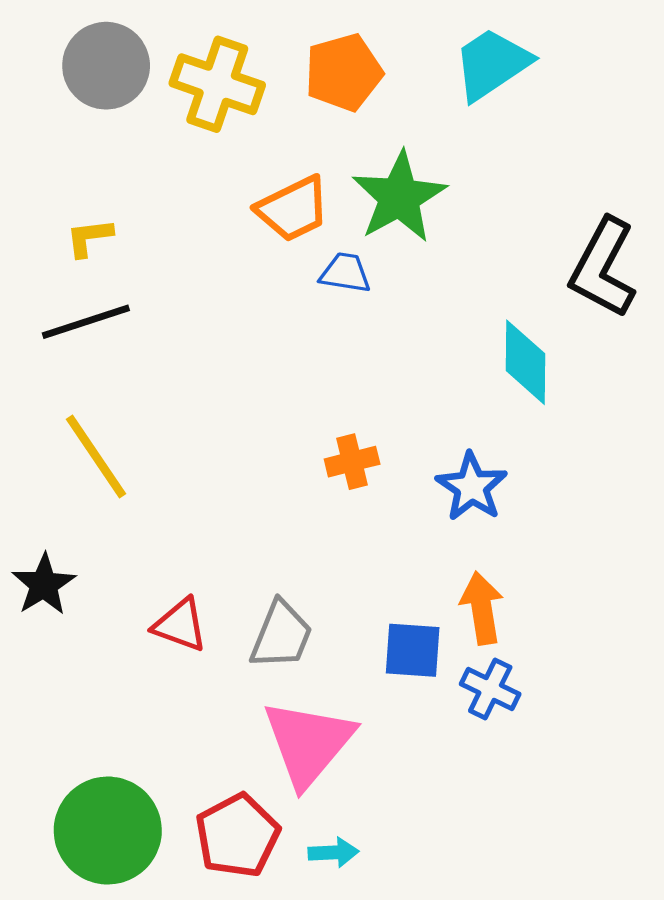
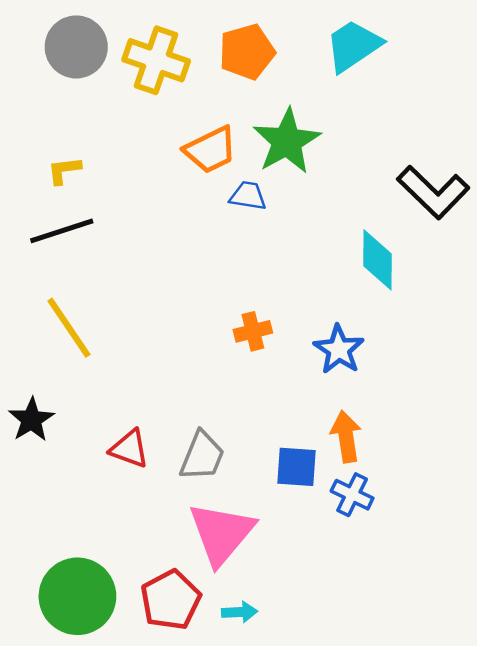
black L-shape: (603, 268) -> (433, 192), turned -74

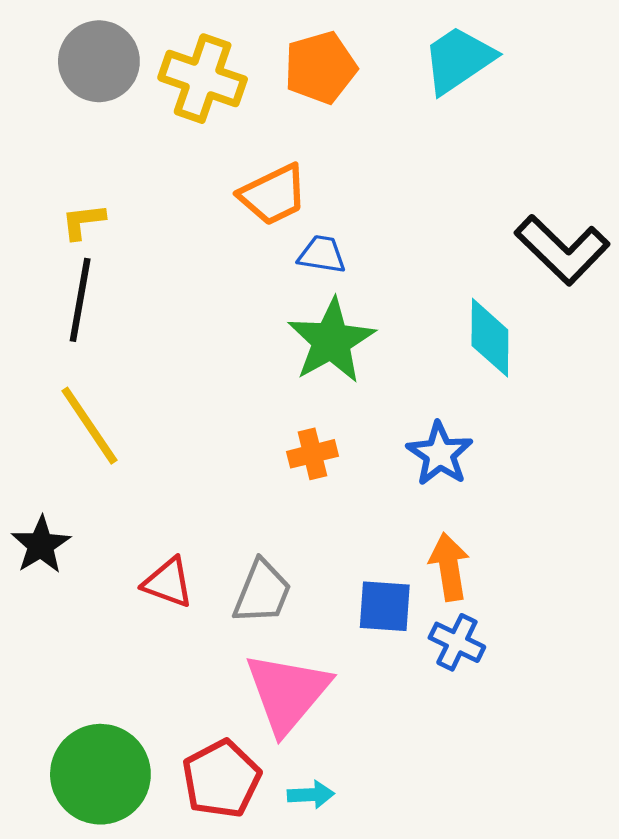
green star: (287, 141) -> (331, 341), moved
black line: (62, 231) -> (80, 300), turned -62
orange cross: (253, 331) -> (312, 454), moved

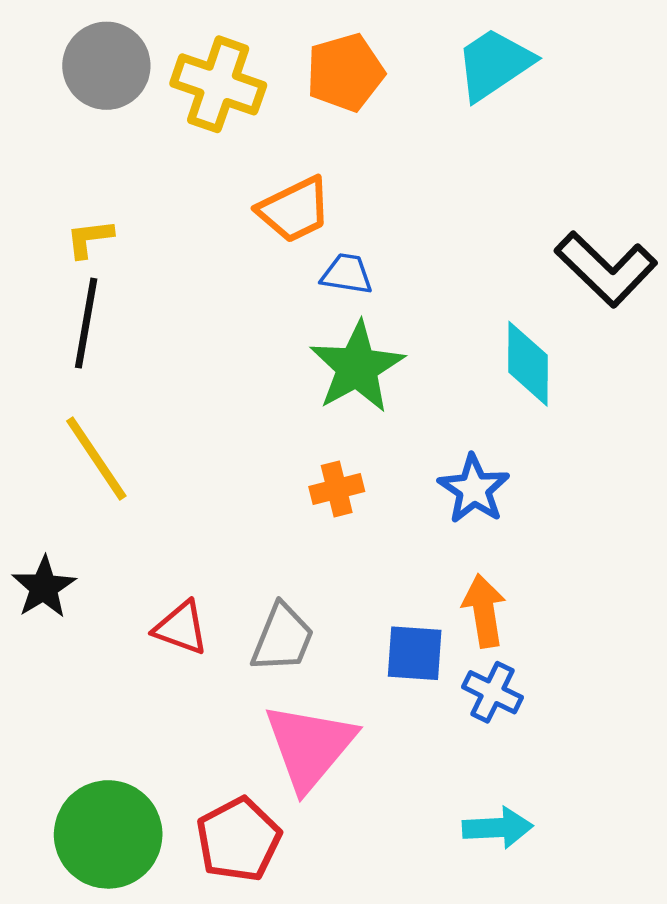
cyan arrow: (311, 795) -> (498, 828), moved, size x1.4

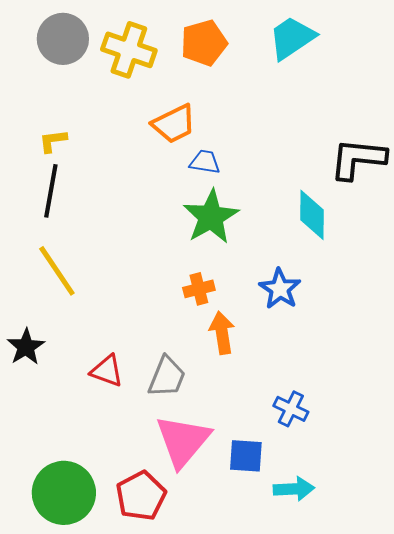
black L-shape: (606, 269) -> (358, 159), turned 142
orange arrow: (484, 611) -> (222, 333), moved
blue square: (415, 653) -> (246, 456), moved

